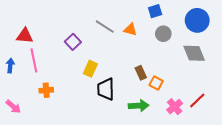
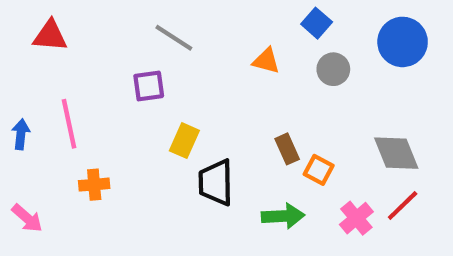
blue square: (155, 11) -> (317, 23), turned -32
gray line: (105, 27) -> (174, 38), moved
red triangle: (25, 36) -> (50, 36), moved
purple square: (73, 42) -> (149, 86), turned 35
gray diamond: (194, 53) -> (396, 153), moved

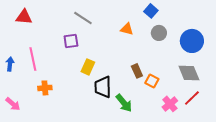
blue circle: (403, 42) -> (192, 41), moved
green arrow: (283, 216) -> (124, 103), moved, turned 54

